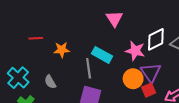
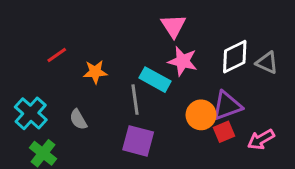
red line: (36, 38) -> (57, 55), turned -32
pink star: (135, 51) -> (183, 61), moved
purple triangle: (151, 72) -> (227, 106), turned 45

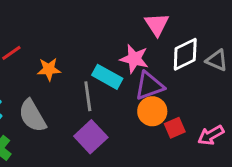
pink triangle: (173, 26) -> (157, 24), moved
purple triangle: (227, 106) -> (149, 86), moved
gray semicircle: (78, 119) -> (32, 116), size x1.6
purple square: (138, 141) -> (91, 137), turned 32

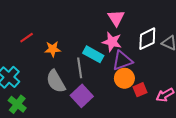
pink triangle: (157, 24) -> (116, 18), moved
gray semicircle: (32, 116) -> (56, 81), moved

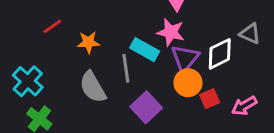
white diamond: (147, 39) -> (220, 54), moved
purple triangle: (122, 61) -> (185, 58), turned -30
purple square: (82, 96) -> (146, 107), moved

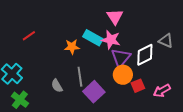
orange star: (88, 42) -> (72, 47), moved
cyan rectangle: (145, 50) -> (93, 38), moved
gray line: (126, 68) -> (80, 77), moved
gray semicircle: (93, 87) -> (57, 86), moved, size x0.6

